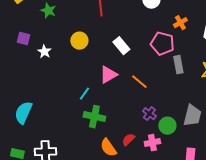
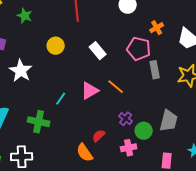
white star: (44, 52) -> (21, 71), moved, size x1.6
pink triangle: (108, 75) -> (90, 91), moved
green cross: (94, 117) -> (39, 122), moved
red semicircle: (128, 140) -> (99, 136), moved

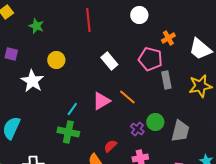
yellow circle: (56, 46) -> (56, 60), moved
green cross: (39, 122) -> (68, 132), moved
green circle: (144, 131) -> (155, 122), moved

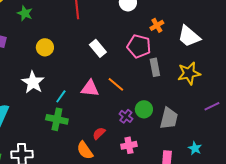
white star: (32, 81) -> (33, 82), moved
pink triangle: (101, 101) -> (90, 88), turned 36

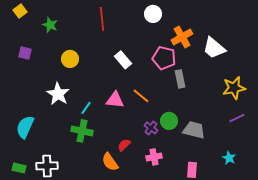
orange cross: (157, 25) -> (182, 37), size x1.5
yellow star: (189, 73) -> (234, 88), moved
gray trapezoid: (169, 118) -> (194, 130), turned -90
cyan star: (195, 148) -> (229, 158), moved

